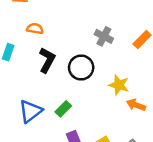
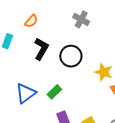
orange semicircle: (35, 29) -> (31, 21), turned 120
gray cross: (104, 36) -> (81, 19), moved

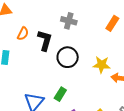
black L-shape: (41, 49) -> (45, 40), moved

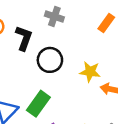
green rectangle: (60, 94) -> (38, 104), size x1.5

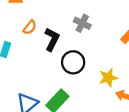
yellow star: (90, 72) -> (108, 78), turned -30

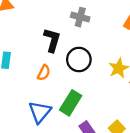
orange semicircle: (30, 27) -> (44, 73), moved

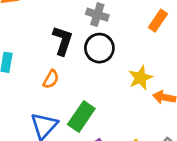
black circle: (79, 60) -> (99, 48), moved

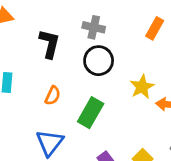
black L-shape: (63, 41) -> (49, 44), moved
green rectangle: (81, 116) -> (91, 113), moved

